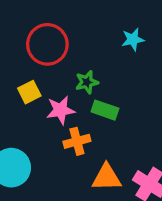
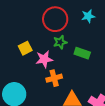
red circle: (47, 44) -> (55, 19), moved
green rectangle: (105, 110) -> (82, 53), moved

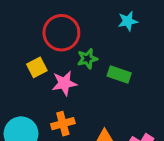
red circle: (55, 19) -> (61, 33), moved
orange cross: (54, 78) -> (63, 124), moved

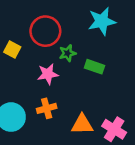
cyan star: (128, 21) -> (102, 21), size x1.6
yellow square: (37, 67) -> (12, 50), moved, turned -35

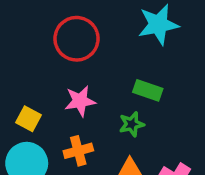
yellow square: (12, 50) -> (28, 119), moved
green star: (67, 53) -> (132, 124), moved

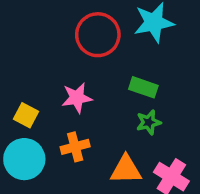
red circle: (77, 39) -> (98, 35), moved
green star: (132, 124) -> (149, 122), moved

